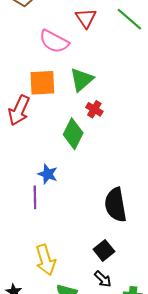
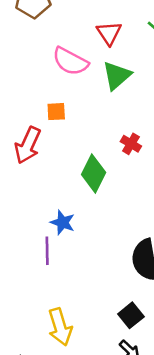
green triangle: (82, 80) -> (117, 76), moved
orange square: (42, 83) -> (56, 112), size x0.6
red cross: (94, 109) -> (131, 144), moved

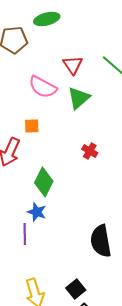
green diamond: (94, 173) -> (44, 182), moved
black square: (131, 315) -> (76, 289), moved

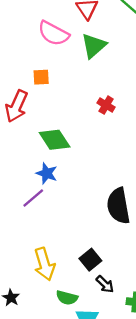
green diamond: (44, 182) -> (55, 140), turned -60
purple line: (25, 234) -> (33, 198), turned 50

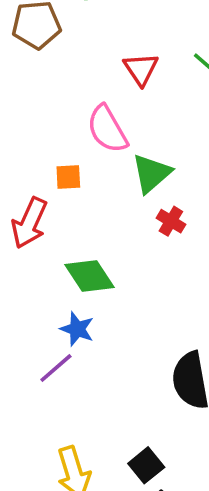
pink semicircle: (53, 33) -> (107, 129), moved, turned 32
green triangle: (94, 46) -> (151, 173), moved

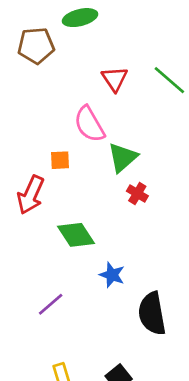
blue star: (77, 329) -> (112, 275), moved

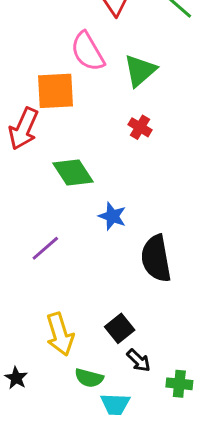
green triangle: (123, 158) -> (140, 70), moved
orange square: (60, 160) -> (56, 91), size x1.8

